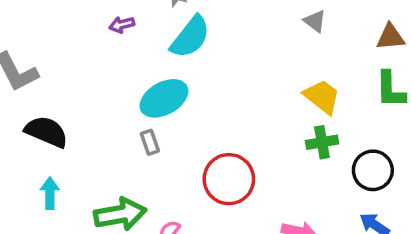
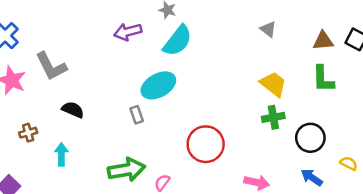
purple arrow: (122, 25) -> (128, 32), size x1.5
black semicircle: (46, 132) -> (73, 110), size x0.7
gray rectangle: (150, 142) -> (137, 115), moved
cyan arrow: (50, 193) -> (61, 154), moved

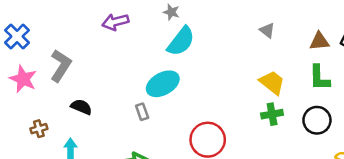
purple arrow: (128, 32) -> (115, 22), moved
gray L-shape: (51, 66) -> (61, 66), turned -120
black circle: (310, 138) -> (317, 120), moved

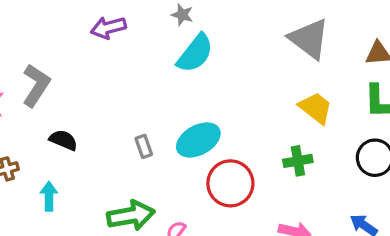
gray triangle: (267, 30) -> (309, 39), size x2.0
cyan ellipse: (163, 84) -> (198, 140), moved
green cross: (272, 114) -> (298, 161), moved

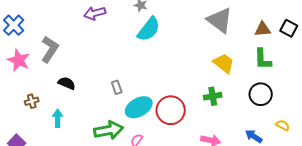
cyan ellipse: (198, 140) -> (139, 107), moved

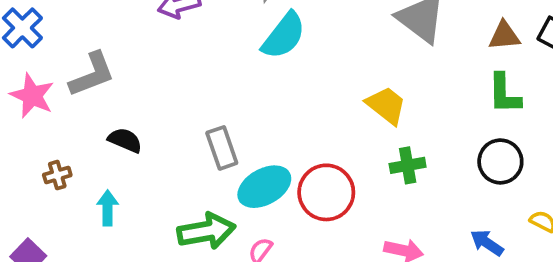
gray L-shape: (50, 49) -> (92, 74), turned 36
yellow trapezoid: (224, 63) -> (386, 105), moved
gray rectangle: (117, 87) -> (222, 148), size x1.5

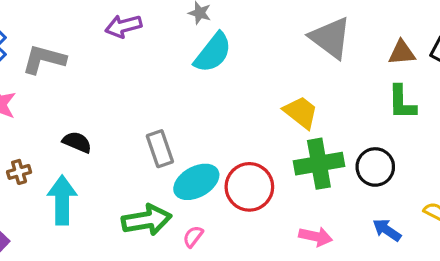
gray L-shape: (92, 74) -> (44, 59), moved, turned -144
black circle: (500, 161) -> (375, 167), moved
green cross: (408, 165) -> (319, 164), size x1.6
cyan arrow: (108, 208) -> (62, 200), size x1.6

